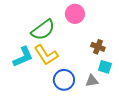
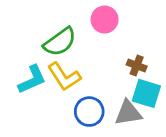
cyan square: (105, 67) -> (146, 93), size x1.5
gray triangle: (92, 81) -> (128, 113), size x1.5

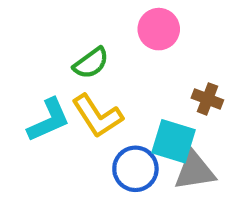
green semicircle: (60, 42) -> (91, 63), size x0.7
cyan square: (146, 93) -> (174, 141), moved

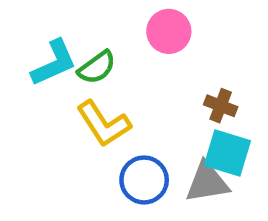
cyan L-shape: (49, 120) -> (54, 63), moved
cyan square: (174, 141) -> (227, 153), moved

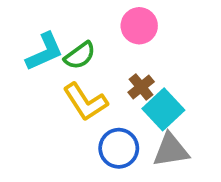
brown cross: (221, 106) -> (141, 87), moved, turned 30
cyan square: (227, 153) -> (163, 109), moved, turned 30

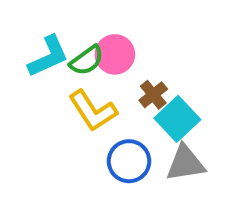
pink circle: (139, 26) -> (115, 54), moved

